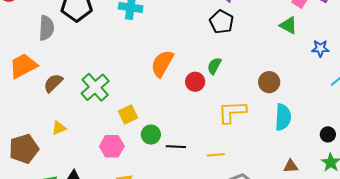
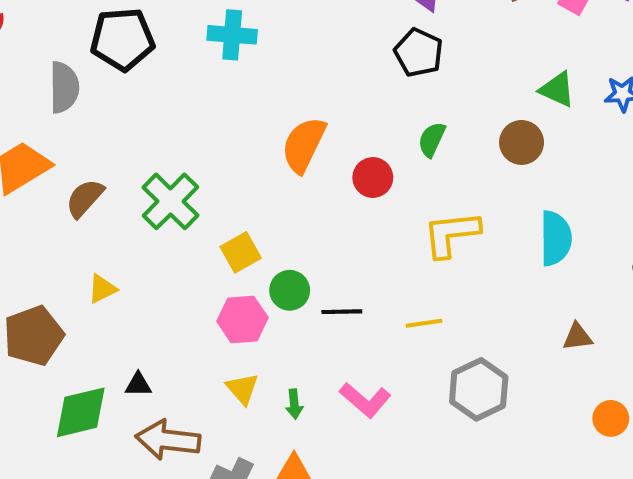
green triangle: (288, 25) -> (557, 89), moved
green semicircle: (214, 66) -> (432, 139), moved
brown circle: (269, 82) -> (522, 142), moved
pink hexagon: (112, 146) -> (242, 319), moved

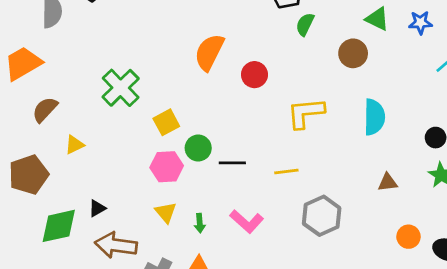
green semicircle: (432, 139) -> (305, 24), moved
brown semicircle: (85, 198) -> (45, 110), moved
black triangle: (138, 385) -> (97, 208), turned -30

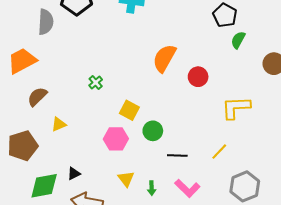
green cross: (121, 88) -> (96, 82), size x0.5
yellow square: (166, 122) -> (129, 110), turned -36
black line: (232, 163) -> (177, 155), moved
pink hexagon: (167, 167) -> (116, 139), moved
yellow line: (286, 171) -> (219, 152), turned -42

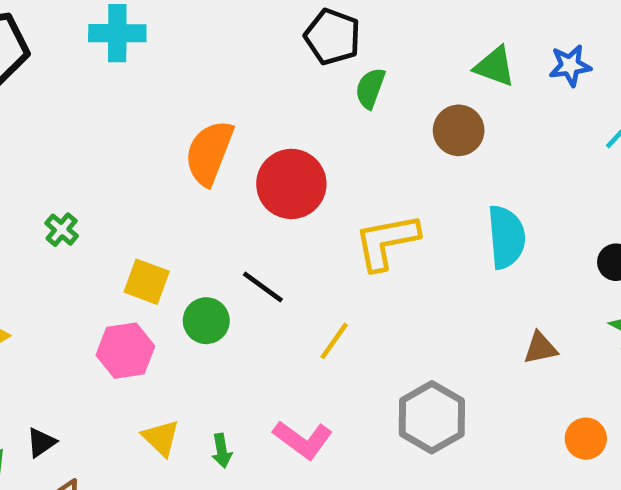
red circle: (198, 77) -> (291, 184), size x1.5
yellow line: (219, 152) -> (334, 341), moved
black line: (177, 155) -> (263, 287), moved, turned 42

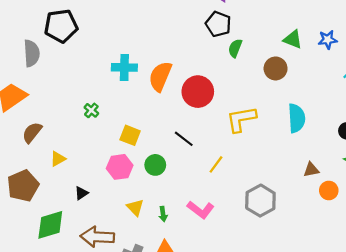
cyan cross: (117, 33) -> (124, 67), moved
green circle: (206, 321) -> (155, 165), moved
orange circle: (586, 439) -> (329, 190), moved
black triangle: (41, 442) -> (81, 193), moved

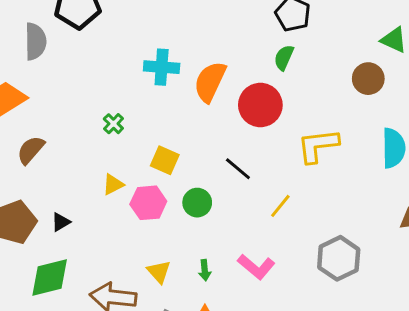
green semicircle: (235, 48) -> (284, 58), moved
yellow triangle: (58, 159) -> (113, 184), moved
black triangle: (81, 193) -> (61, 222), moved
yellow triangle: (135, 207) -> (159, 272), moved

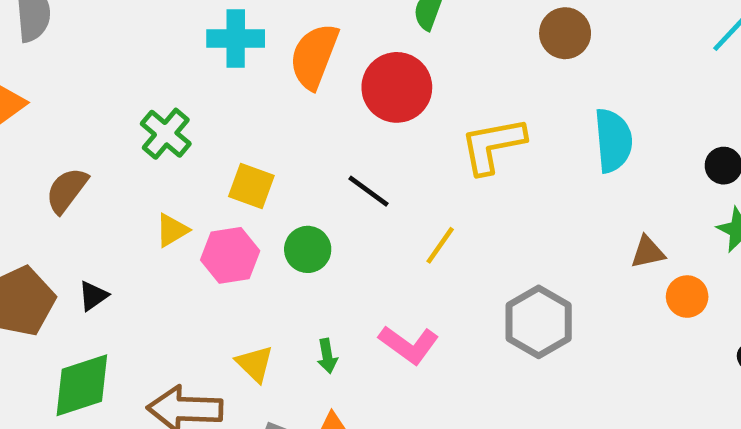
green cross: (113, 124) -> (166, 134), size x1.5
brown semicircle: (31, 150) -> (67, 190), moved

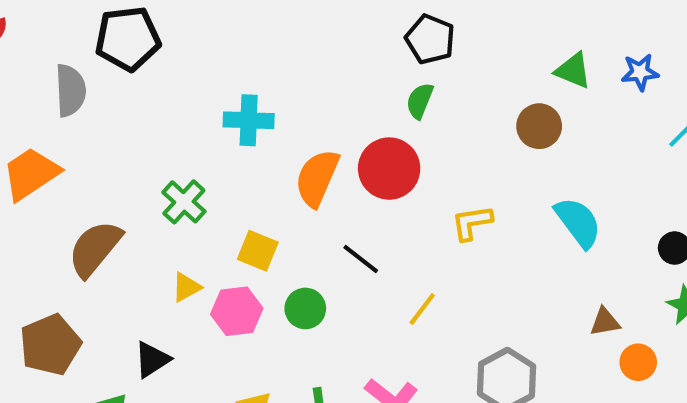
orange semicircle: (314, 56) -> (317, 178), moved
cyan semicircle: (613, 141) -> (578, 222), turned -34
yellow L-shape: (493, 145) -> (472, 223), size x0.7
brown semicircle: (67, 190) -> (95, 248), size x1.4
black triangle: (93, 296) -> (152, 359), moved, size x1.4

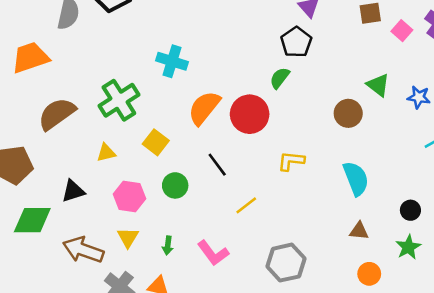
green cross: (184, 202) -> (119, 100), size x1.4
pink hexagon: (237, 311) -> (129, 196), moved
brown triangle: (605, 322) -> (359, 231), moved

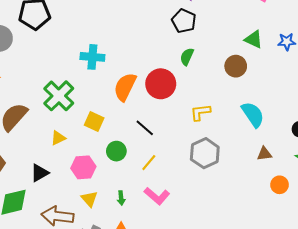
green semicircle: (280, 78) -> (187, 57), moved
yellow line: (246, 205) -> (149, 163), moved
gray hexagon: (286, 263) -> (205, 153), moved

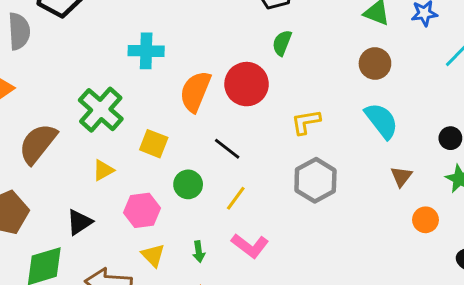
brown circle: (236, 66) -> (375, 64), moved
brown triangle: (264, 154) -> (401, 176), turned -42

